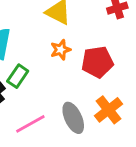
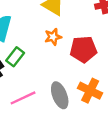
orange cross: (109, 110) -> (90, 91), turned -30

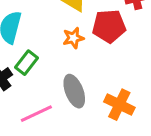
red pentagon: (83, 49) -> (109, 26), moved
gray ellipse: (60, 95) -> (74, 91), moved

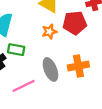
green rectangle: (26, 63) -> (16, 50), turned 63
orange cross: (119, 105) -> (78, 66), moved, turned -36

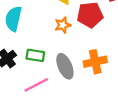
green rectangle: (16, 50) -> (35, 55), moved

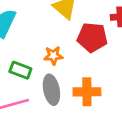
orange star: (63, 25) -> (53, 56), moved

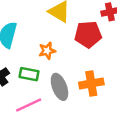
orange star: (53, 56) -> (47, 51), moved

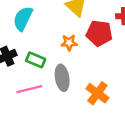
orange star: (47, 51) -> (69, 43), moved
orange cross: (91, 83) -> (97, 93), moved, turned 35

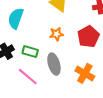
red pentagon: (99, 33) -> (88, 37), moved, turned -30
pink line: (29, 89) -> (28, 77), turned 60

